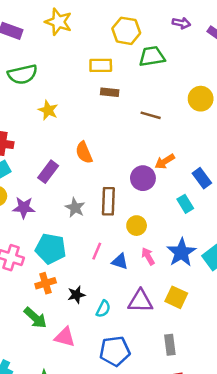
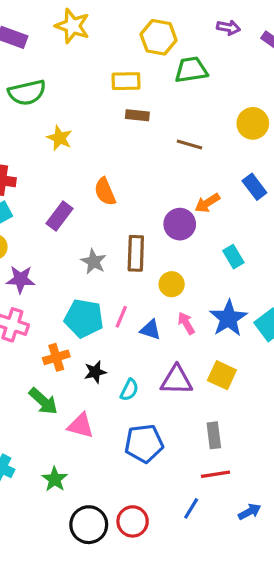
blue rectangle: (202, 178) -> (254, 187), moved
purple star: (24, 208) -> (20, 279), moved
cyan pentagon: (51, 249) -> (84, 318), moved

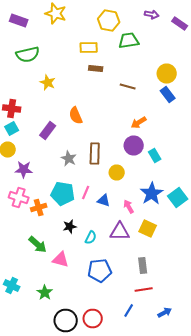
blue rectangle: (254, 187) -> (168, 94), moved
purple circle: (180, 224) -> (134, 146), moved
pink arrow: (186, 323) -> (129, 206), moved
orange cross: (56, 357) -> (39, 208), moved

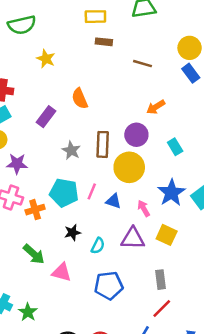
purple circle: (134, 146) -> (136, 135), moved
yellow circle: (117, 172) -> (129, 167), size x1.6
red line: (144, 290) -> (162, 308), turned -36
green star: (45, 292) -> (28, 312), moved

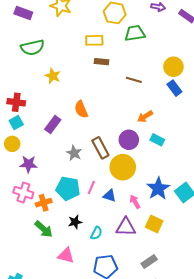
brown rectangle: (103, 144) -> (100, 148), turned -30
cyan rectangle: (175, 147) -> (157, 140), moved, turned -32
green arrow: (34, 254) -> (44, 229), moved
gray rectangle: (161, 280) -> (149, 262), turned 63

